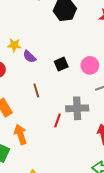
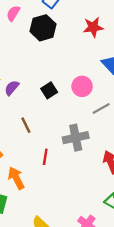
purple semicircle: (29, 57) -> (12, 88), turned 96
red line: (57, 120) -> (45, 157), moved

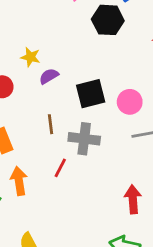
black square: (49, 90) -> (91, 94), size x1.5
gray cross: (76, 138) -> (84, 139), moved

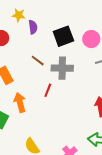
purple semicircle: (49, 76) -> (33, 27), turned 120
brown line: (51, 124) -> (38, 61), turned -40

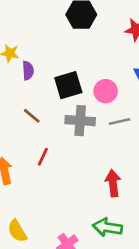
gray cross: (62, 68) -> (80, 121), moved

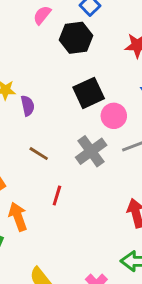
black square: (68, 85) -> (89, 93), moved
gray cross: (80, 121) -> (91, 151), turned -32

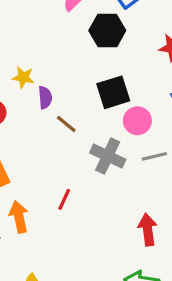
gray cross: (91, 151) -> (108, 156), turned -36
brown line: (39, 154) -> (66, 124), moved

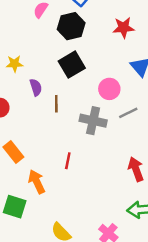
yellow star: (23, 77) -> (14, 64), moved
black square: (113, 92) -> (72, 65), moved
brown line: (66, 124) -> (56, 104), turned 63

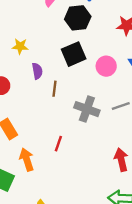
pink circle: (109, 89) -> (106, 66), moved

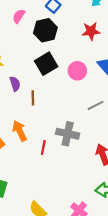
gray cross: (87, 109) -> (68, 134), moved
orange arrow: (27, 160) -> (20, 131), moved

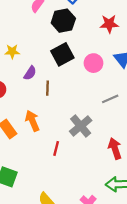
purple semicircle: (15, 84) -> (30, 73), turned 48
gray cross: (68, 134) -> (81, 126), turned 35
red line: (43, 147) -> (56, 148), moved

